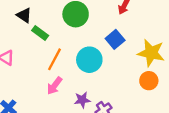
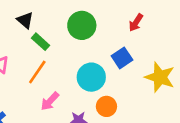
orange line: (54, 59) -> (37, 72), moved
orange circle: (149, 81) -> (106, 106), moved

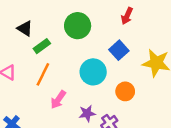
green rectangle: (41, 42) -> (42, 46), turned -70
orange circle: (106, 106) -> (125, 91), moved

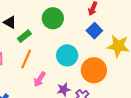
blue square: (119, 50) -> (94, 31), moved
orange circle: (125, 91) -> (94, 70), size x1.6

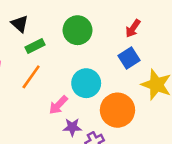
pink arrow: (40, 79) -> (58, 105), moved

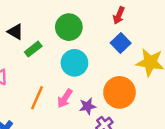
orange line: (31, 77) -> (37, 98), moved
cyan circle: (86, 83) -> (74, 63), moved
purple star: (72, 127) -> (88, 106), moved

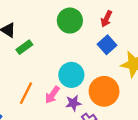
green circle: (69, 27) -> (70, 21), moved
cyan circle: (74, 63) -> (71, 75), moved

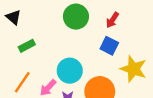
blue square: (107, 45) -> (109, 46), turned -30
green rectangle: (24, 47) -> (27, 46), moved

